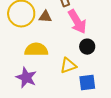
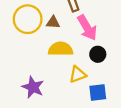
yellow semicircle: (36, 50) -> (61, 49), moved

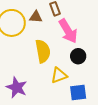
brown triangle: (53, 22) -> (36, 17), moved
yellow semicircle: (61, 49) -> (43, 51), turned 80

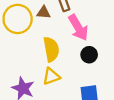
yellow triangle: (59, 75) -> (51, 76), moved

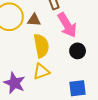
brown triangle: (44, 12) -> (34, 20), moved

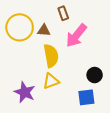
pink arrow: (67, 25) -> (76, 35), turned 70
black circle: (78, 51) -> (95, 75), moved

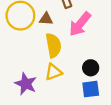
black circle: (95, 75) -> (91, 68), moved

